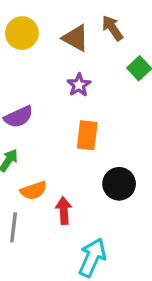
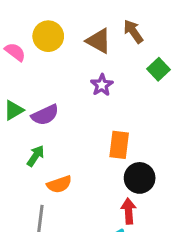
orange rectangle: (87, 135) -> (119, 145), moved
red arrow: (64, 211) -> (129, 211), moved

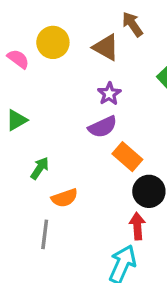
brown arrow: (133, 31) -> (132, 24), moved
purple semicircle: (45, 115) -> (103, 127), moved
orange rectangle: (119, 145) -> (127, 157), turned -56

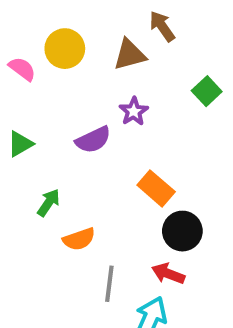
brown triangle: (106, 47) -> (130, 55), turned -44
purple semicircle: (103, 127) -> (93, 140), moved
red arrow: (137, 226) -> (168, 274), turned -65
gray line: (45, 234) -> (109, 284), moved

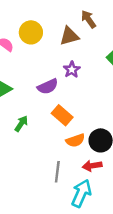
orange rectangle: (156, 188) -> (62, 115), moved
orange semicircle: (79, 239) -> (75, 140), moved
red arrow: (168, 274) -> (92, 166), turned -30

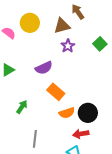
purple star: (72, 70) -> (68, 46), moved
green arrow: (21, 124) -> (22, 107), moved
gray line: (57, 172) -> (35, 139), moved

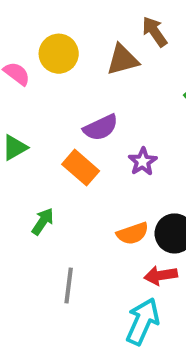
purple star: (68, 46) -> (143, 162), moved
purple semicircle: (44, 68) -> (101, 128), moved
orange rectangle: (56, 92) -> (81, 168), moved

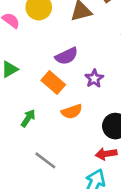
orange semicircle: (133, 233) -> (72, 112), moved
gray line: (69, 285) -> (45, 160), turned -60

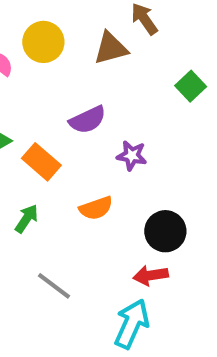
purple star: (94, 79) -> (132, 156), turned -30
orange rectangle: (53, 82) -> (41, 162), moved

